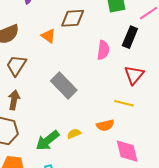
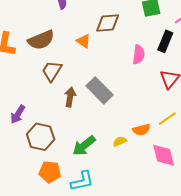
brown arrow: (14, 100) -> (70, 97), moved
yellow line: (124, 103) -> (167, 119), moved, turned -48
yellow semicircle: (74, 134) -> (120, 141), moved

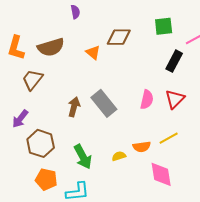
pink semicircle: (139, 55) -> (147, 100), moved
brown trapezoid: (52, 71) -> (32, 80), moved
green arrow: (84, 146) -> (83, 157), turned -85

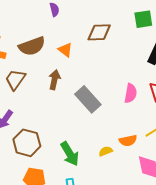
orange triangle: (93, 53) -> (65, 50), moved
brown arrow: (74, 107) -> (54, 80), moved

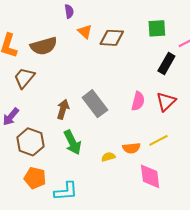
orange triangle: (65, 50) -> (85, 32), moved
brown arrow: (54, 80) -> (63, 109), moved
green arrow: (70, 154) -> (72, 142), moved

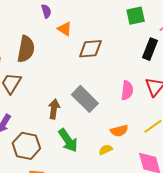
brown diamond: (112, 38) -> (90, 49), moved
brown semicircle: (44, 46) -> (26, 49), turned -56
orange semicircle: (131, 148) -> (119, 131), moved

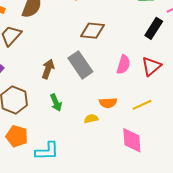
brown diamond: (90, 49) -> (92, 31), moved
green arrow: (68, 140) -> (56, 103), size x0.7

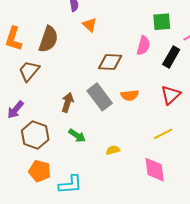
pink semicircle: (123, 65) -> (143, 46), moved
green arrow: (56, 103) -> (77, 136), turned -30
orange semicircle: (108, 103) -> (130, 95), moved

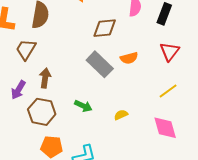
brown arrow: (68, 102) -> (45, 78), moved

